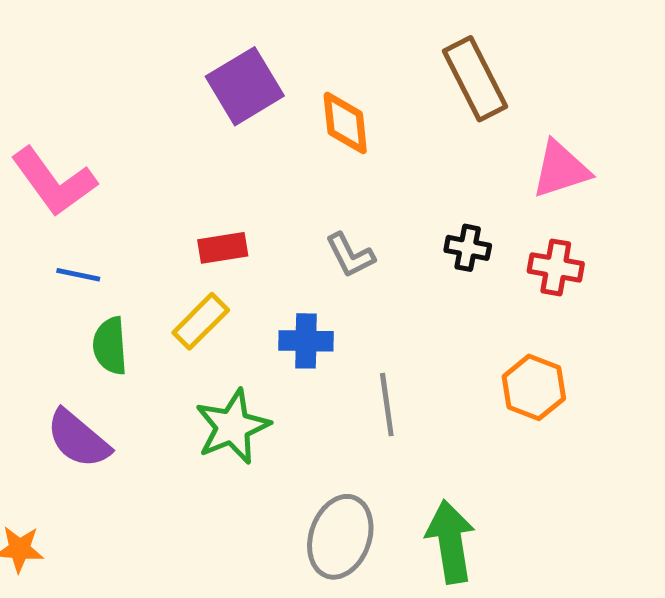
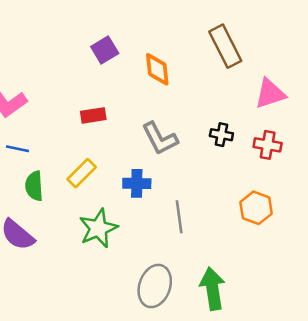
purple square: (245, 86) -> (105, 50), size x0.7
red rectangle: (223, 248) -> (93, 115), moved
gray L-shape: (350, 255) -> (160, 139), size x1.4

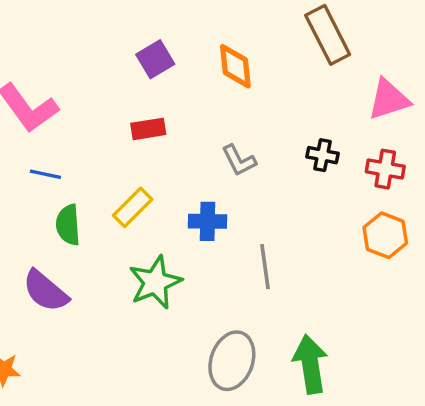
purple square: (105, 50) -> (155, 59), moved
gray L-shape: (160, 139) -> (239, 160), size x0.7
orange hexagon: (256, 208) -> (385, 235), moved

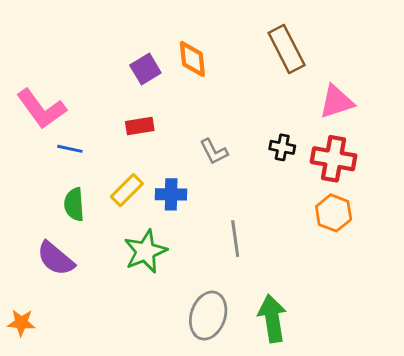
orange diamond: (235, 66) -> (192, 59), moved
red cross: (385, 169) -> (334, 159), size x1.4
blue line: (45, 174) -> (70, 149), moved
blue cross: (207, 221) -> (171, 194), moved

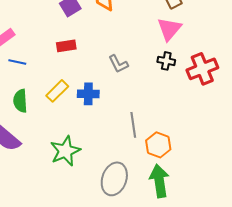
pink triangle: (336, 102) -> (169, 29), moved, turned -32
red cross: (334, 159) -> (202, 69), turned -32
orange hexagon: (334, 213) -> (158, 145), moved
green star: (145, 251) -> (65, 151), moved

